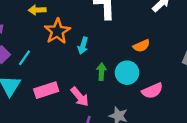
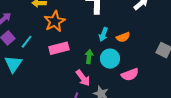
cyan arrow: (83, 46) -> (103, 34), moved
pink rectangle: (46, 90) -> (59, 48), moved
pink arrow: (80, 97) -> (83, 78), moved

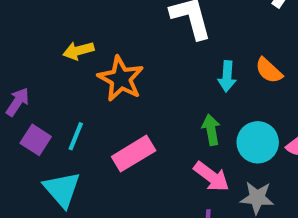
orange semicircle: (123, 37) -> (269, 70), turned 80
pink rectangle: (59, 48) -> (134, 154), moved
cyan circle: (110, 59) -> (258, 142), moved

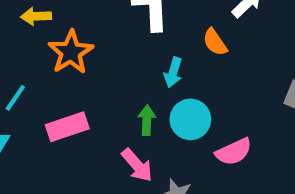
orange semicircle: (269, 70) -> (215, 42), moved
cyan circle: (258, 142) -> (190, 119), moved

